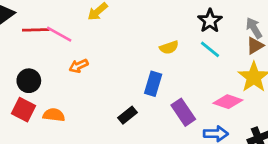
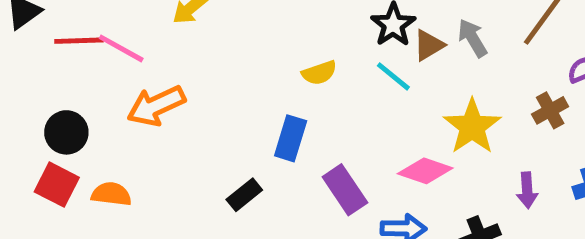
brown triangle: (255, 46) -> (429, 45), moved
orange arrow: (79, 66) -> (156, 106), size x1.6

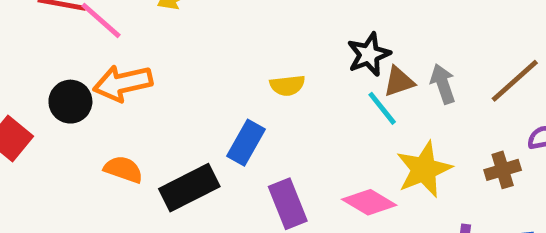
cyan line: (393, 76) -> (382, 108), moved
black circle: (66, 132) -> (70, 102), moved
orange semicircle: (111, 194) -> (123, 169), moved
black rectangle: (244, 195) -> (189, 188), size x1.6

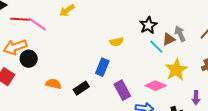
brown triangle: (399, 81) -> (169, 39), moved
orange arrow: (123, 83) -> (15, 47), moved
black rectangle: (189, 188) -> (81, 88), size x0.7

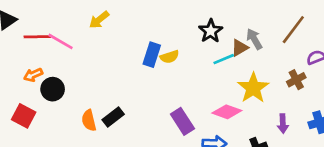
orange arrow: (15, 47) -> (33, 75), size x0.6
cyan line: (156, 47) -> (224, 59), turned -63
blue rectangle: (102, 67) -> (152, 55), moved
orange semicircle: (53, 84) -> (89, 120), turned -112
black rectangle: (81, 88) -> (113, 117), moved

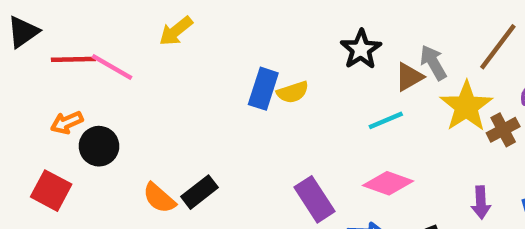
cyan line: (224, 59) -> (386, 120), moved
yellow star: (253, 88) -> (466, 106), moved
orange semicircle: (89, 120) -> (159, 198), turned -35

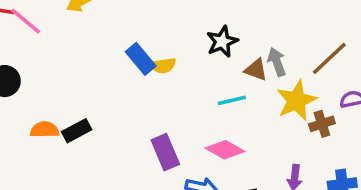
brown triangle: (409, 77) -> (256, 70), turned 40
blue rectangle: (263, 89) -> (141, 59), turned -68
orange semicircle: (159, 198) -> (45, 130), turned 128

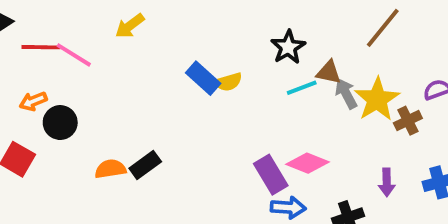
brown line: (329, 58) -> (383, 28), moved
gray arrow: (277, 62) -> (346, 94), moved
cyan line: (232, 100) -> (302, 88), moved
purple rectangle: (165, 152) -> (271, 175), moved

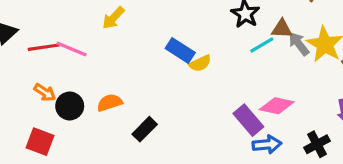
yellow semicircle: (228, 82) -> (200, 63), moved
orange arrow: (33, 101) -> (45, 92), turned -115
orange semicircle: (110, 169) -> (110, 103), moved

